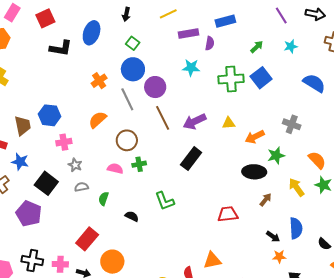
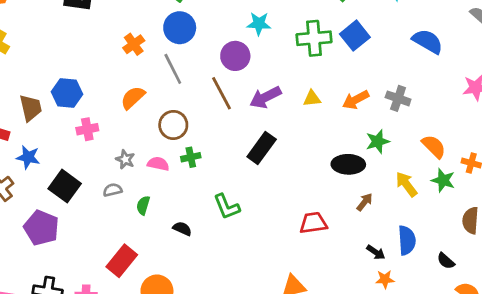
purple circle: (155, 87) -> (235, 56), moved
orange arrow: (255, 137) -> (356, 100), moved
gray star: (75, 165) -> (125, 159), moved

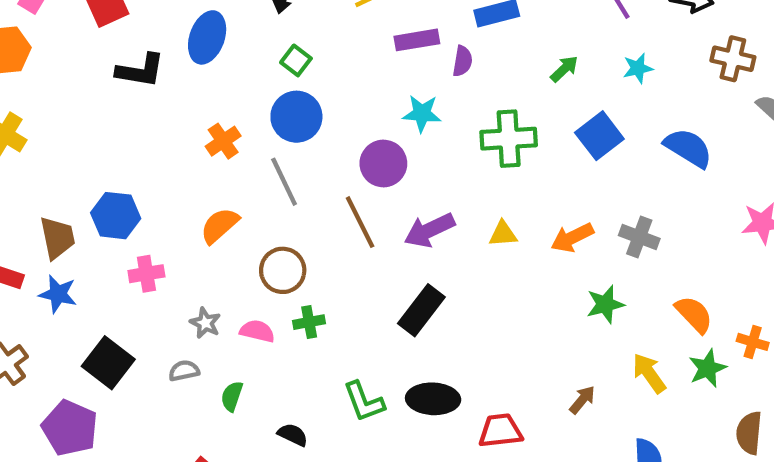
blue square: (355, 36) -> (599, 136), moved
blue star: (28, 157) -> (58, 294), moved
black ellipse: (348, 164) -> (433, 399), moved
green star: (443, 180) -> (707, 368), turned 30

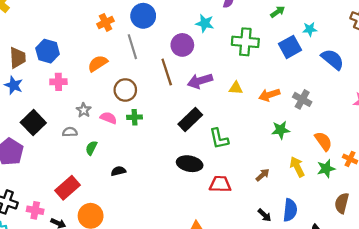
cyan star: (638, 68) -> (310, 29), moved
green L-shape: (364, 402) -> (219, 139), moved
black semicircle: (293, 435) -> (118, 171), turned -48

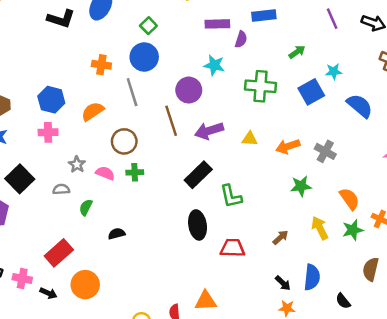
orange cross: (106, 22) -> (101, 65), turned 35
blue hexagon: (48, 51) -> (51, 100), moved
black ellipse: (190, 164) -> (198, 225), turned 70

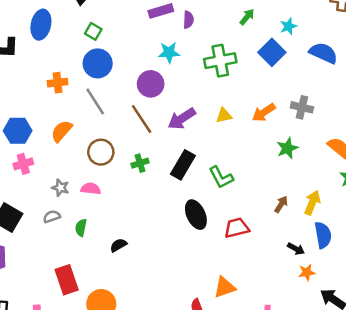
green cross: (135, 172) -> (140, 163), moved
yellow arrow: (320, 228) -> (312, 203), moved, turned 65
red rectangle: (59, 253) -> (67, 280), turned -52

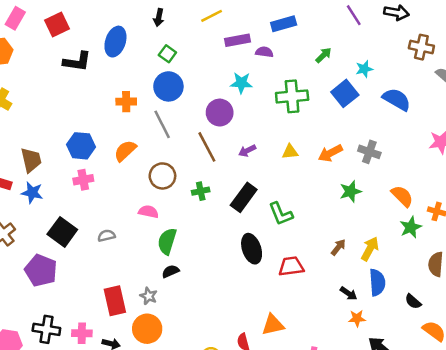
purple semicircle: (188, 20) -> (264, 52), turned -91
purple arrow: (182, 119) -> (247, 151), size x0.6
gray star: (60, 188) -> (149, 296), moved
green semicircle: (81, 228) -> (167, 241), moved, size x1.5

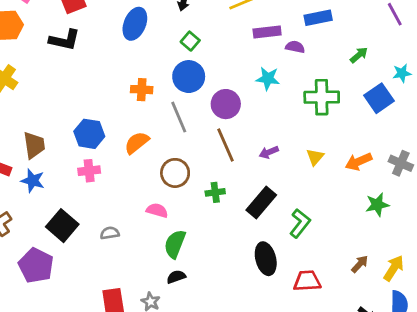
black L-shape: (77, 62) -> (65, 40), moved
purple circle: (220, 113) -> (226, 104), moved
yellow triangle: (290, 152) -> (315, 157), turned -48
green L-shape: (281, 214) -> (300, 223), turned -124

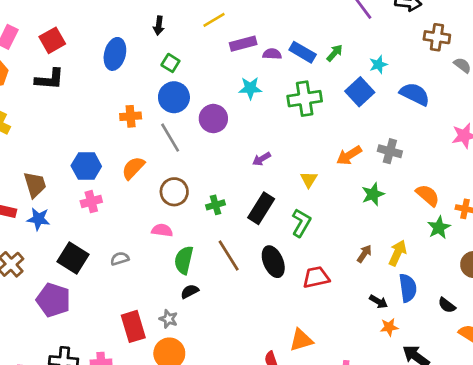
blue rectangle: (318, 18) -> (303, 52), moved, turned 50
brown line: (225, 145) -> (229, 256), moved
yellow triangle: (315, 157) -> (309, 179), moved

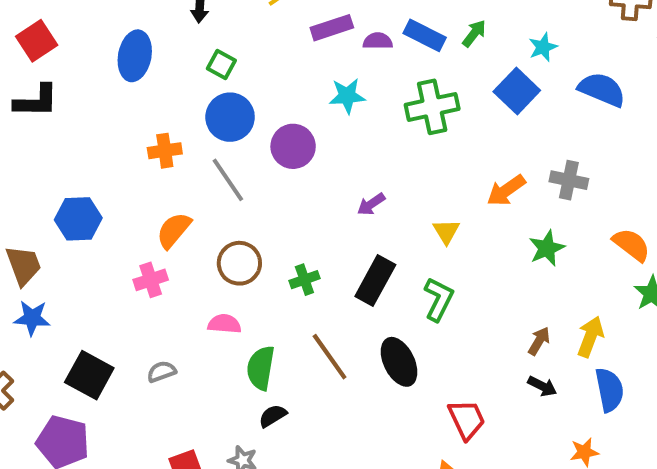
blue hexagon: (86, 166) -> (78, 219), moved
pink cross: (91, 202) -> (151, 280), moved
red trapezoid: (316, 277) -> (467, 419), moved, turned 80
black arrow: (379, 302) -> (542, 386), moved

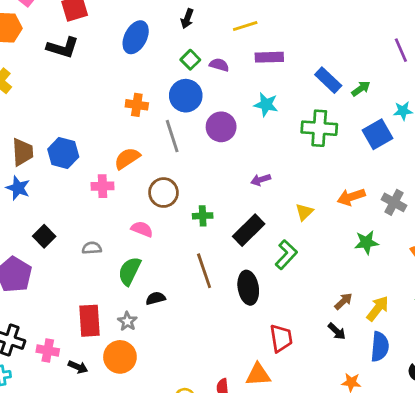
purple semicircle: (378, 41) -> (219, 65), moved
blue hexagon: (78, 219) -> (63, 153), moved
green semicircle: (261, 368) -> (130, 271), moved
black square: (89, 375) -> (44, 236), size x0.7

